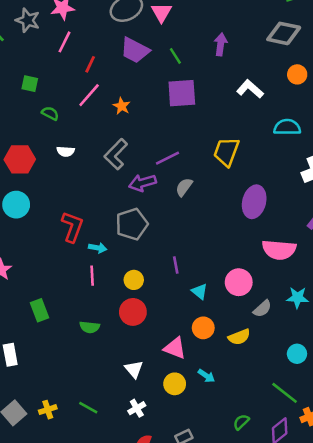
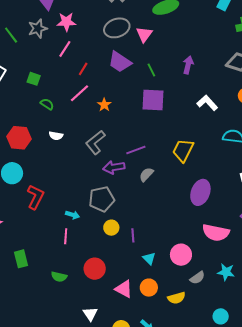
gray star: (28, 20) -> (38, 28), turned 30
red L-shape: (72, 227) -> (35, 197), moved
yellow circle: (134, 280) -> (111, 228), moved
pink triangle: (175, 348) -> (124, 289), moved

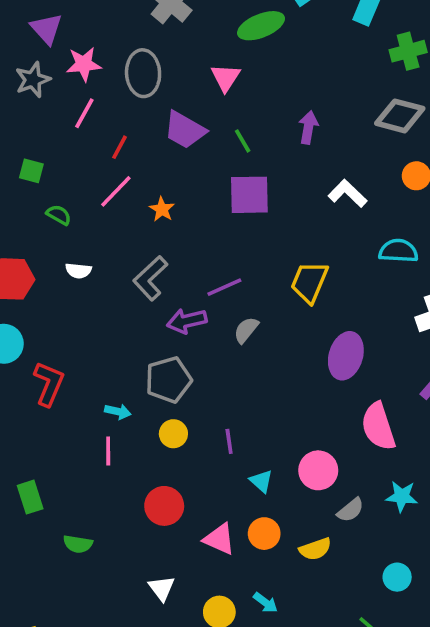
gray ellipse: (117, 28) -> (143, 73), moved, turned -70
yellow circle: (111, 228) -> (173, 434), moved
pink semicircle: (216, 233) -> (378, 426), turned 64
green semicircle: (59, 277) -> (78, 544), moved

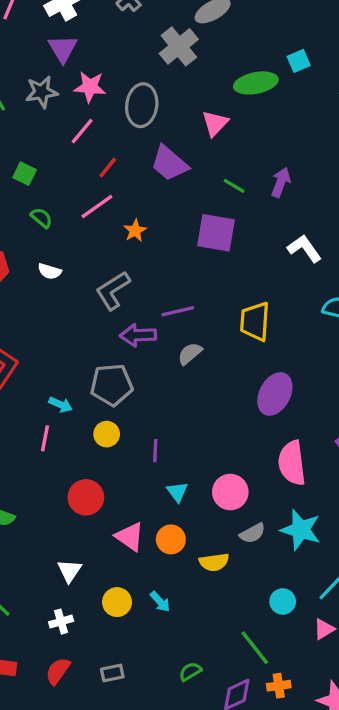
green line: (243, 141) -> (234, 186), moved, turned -40
yellow trapezoid: (309, 282) -> (255, 321), turned -30
cyan star: (402, 496) -> (301, 530), size x1.4

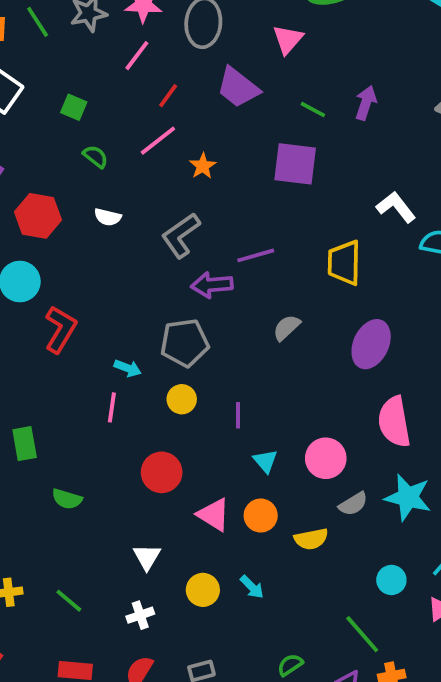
white L-shape: (304, 249) -> (396, 207), moved
gray semicircle: (190, 354) -> (287, 328), moved

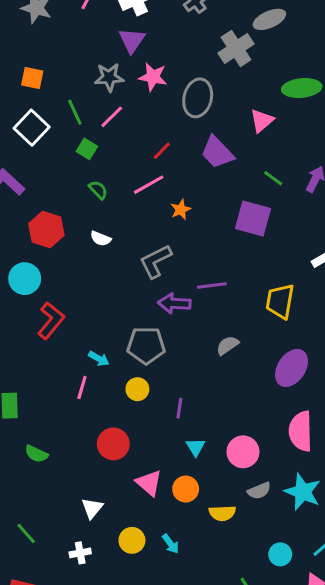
green line: (38, 22) -> (75, 112), moved
pink line: (137, 56) -> (112, 117), moved

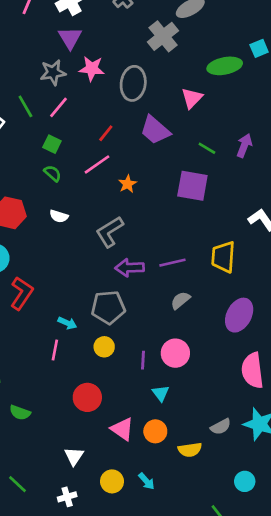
green square: (87, 149) -> (52, 144), moved
purple line: (212, 285) -> (172, 263), moved
pink circle: (243, 452) -> (175, 353), moved

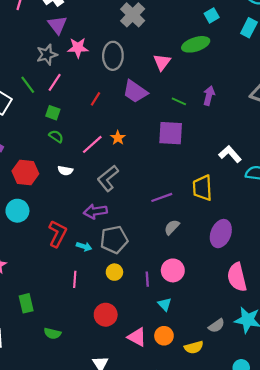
green ellipse: (225, 66) -> (196, 44), moved
pink line: (97, 164) -> (92, 144), moved
purple arrow: (130, 268) -> (95, 211), moved
red L-shape: (22, 293) -> (57, 234), moved
cyan arrow: (67, 323) -> (84, 246), moved

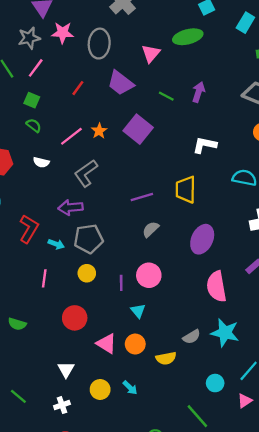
purple square: (171, 133) -> (138, 129), moved, turned 32
white L-shape: (230, 154) -> (205, 145), moved, turned -40
green semicircle: (52, 333) -> (17, 324), moved

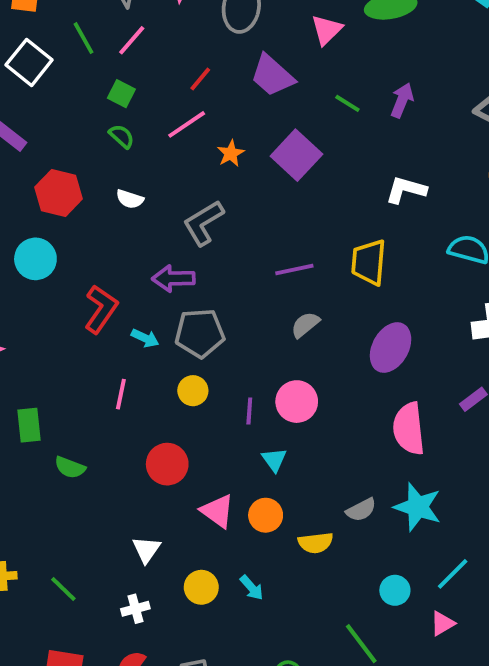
pink line: (71, 136) -> (187, 124), moved

